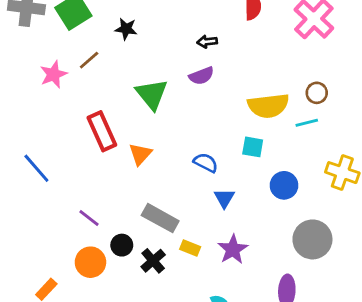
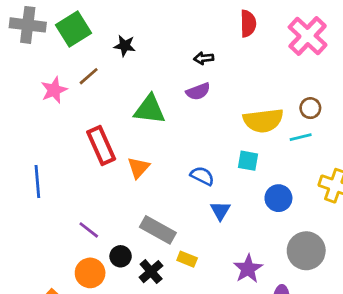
green triangle: (152, 94) -> (150, 109), turned -44
blue line: (36, 168) -> (37, 181), turned 36
purple star: (233, 249) -> (248, 269), moved

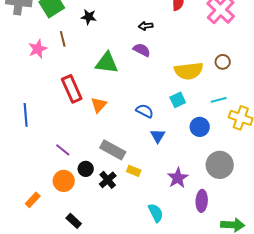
brown line: (89, 76) -> (63, 39), turned -63
purple semicircle: (198, 91) -> (142, 50), turned -132
cyan line: (301, 137) -> (219, 100), moved
cyan square: (248, 161) -> (178, 100), turned -35

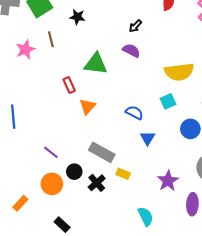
black arrow: (146, 26) -> (135, 26), turned -40
red rectangle: (72, 89) -> (69, 85), moved, size x0.6

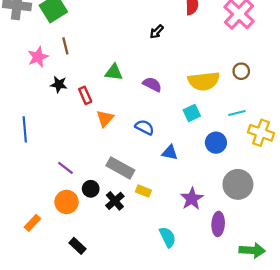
black star: (77, 17) -> (59, 84), moved
purple semicircle: (131, 50) -> (152, 84), moved
green triangle: (96, 64) -> (114, 72), size x0.7
blue semicircle: (134, 113) -> (145, 127), moved
blue triangle: (148, 138) -> (170, 153), turned -49

